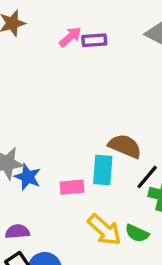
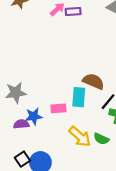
blue star: (28, 177) -> (34, 116), moved, turned -30
purple semicircle: (17, 232) -> (21, 124), moved

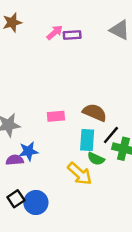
cyan rectangle: (79, 97) -> (87, 140), moved
pink rectangle: (58, 108) -> (56, 116), moved
green semicircle: (101, 139) -> (96, 159), moved

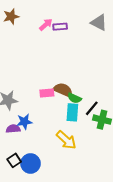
brown semicircle: (95, 112) -> (63, 90), moved
green semicircle: (96, 159) -> (74, 98), moved

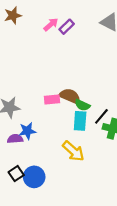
purple rectangle: (60, 27) -> (67, 27), turned -40

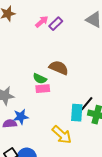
brown semicircle: (70, 96) -> (59, 68), moved
green semicircle: (82, 105) -> (40, 79), moved
cyan rectangle: (80, 121) -> (77, 113), moved

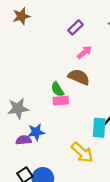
pink arrow: (42, 22) -> (84, 52), moved
green semicircle: (40, 79) -> (57, 89), turned 32

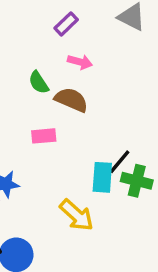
pink arrow: (84, 52) -> (80, 62), turned 56
green semicircle: (57, 89) -> (39, 83), moved

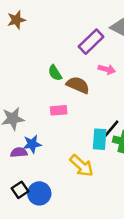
purple rectangle: (66, 24) -> (91, 42), moved, size x1.5
pink arrow: (80, 62) -> (107, 69), moved

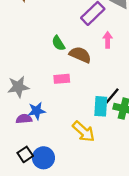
pink arrow: (107, 69) -> (108, 40), turned -105

